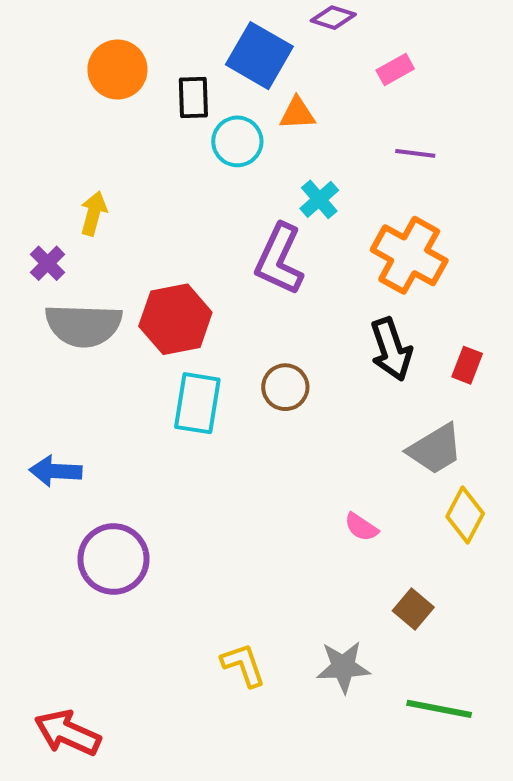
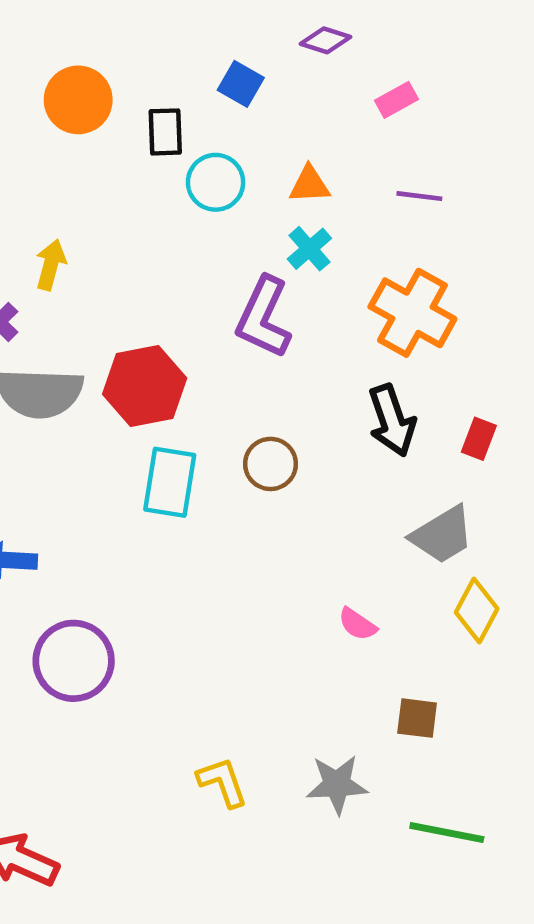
blue square: (259, 56) -> (241, 84), size x0.6
orange triangle: (297, 113) -> (309, 185), moved
brown square: (413, 609) -> (417, 718), turned -33

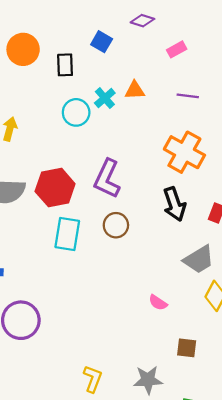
cyan circle: (216, 182) -> (76, 112), moved
cyan cross: (309, 249) -> (105, 98), moved
purple L-shape: (264, 317) -> (107, 179), moved
yellow L-shape: (222, 782) -> (93, 379), turned 40

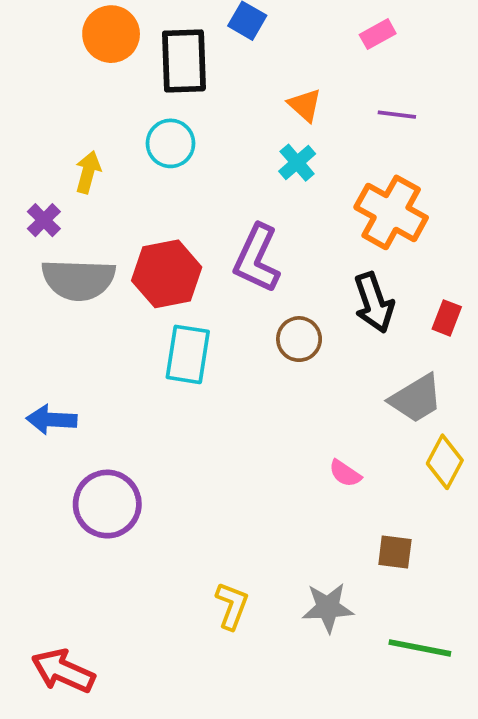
black rectangle: (65, 65) -> (184, 61), size x1.6
orange triangle: (135, 90) -> (305, 105), turned 45
cyan cross: (105, 98) -> (297, 163), moved
cyan circle: (76, 112) -> (170, 143), moved
brown circle: (116, 225) -> (299, 339), moved

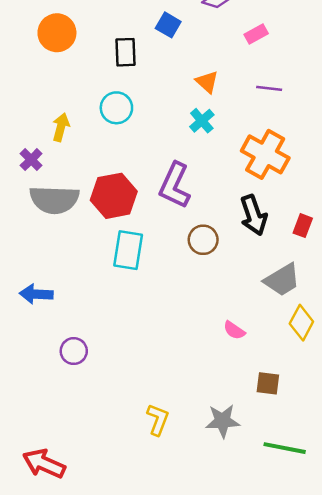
orange circle: (111, 34) -> (57, 33), moved
black rectangle: (184, 61) -> (125, 52), size x0.7
purple circle: (107, 504) -> (74, 351), size x0.6

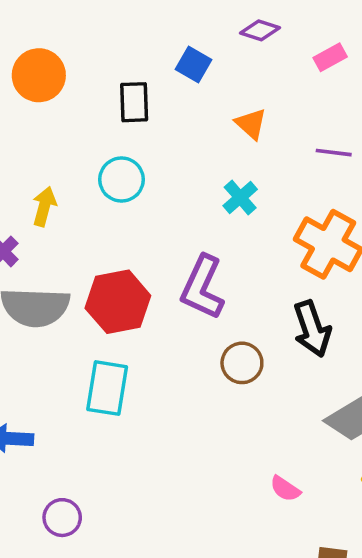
pink rectangle: (256, 34) -> (330, 57), moved
orange triangle: (207, 82) -> (251, 124), moved
cyan rectangle: (128, 250) -> (107, 388), moved

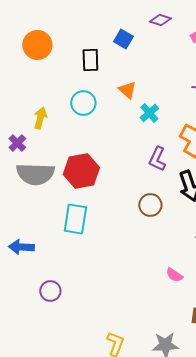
orange triangle: (251, 124) -> (127, 90), moved
purple L-shape: (202, 287) -> (157, 159), moved, size x0.7

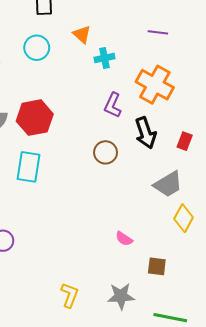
cyan cross: (149, 113) -> (104, 58), turned 30
pink semicircle: (174, 275) -> (124, 239), moved

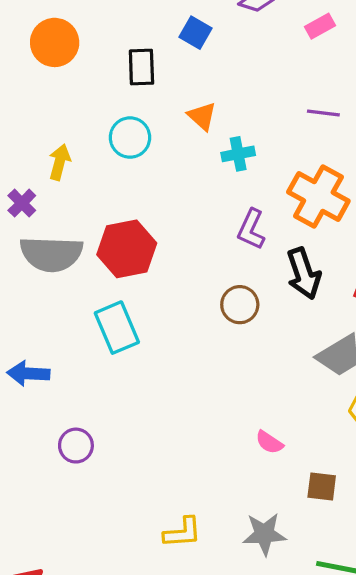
cyan rectangle: (29, 167) -> (117, 328), turned -32
yellow L-shape: (70, 295) -> (182, 532), turned 65

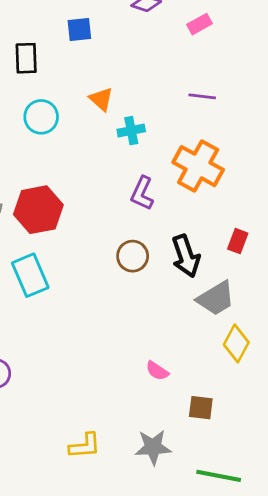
blue square: (196, 33) -> (79, 30), moved, turned -36
black rectangle: (141, 67) -> (26, 58), moved
black arrow: (304, 274) -> (186, 256), moved

